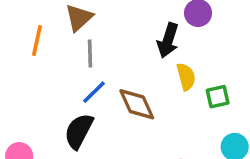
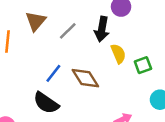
gray line: (90, 53) -> (68, 31), moved, turned 54
black semicircle: (79, 131) -> (46, 103), turned -76

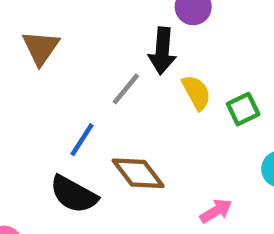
gray line: (68, 31) -> (126, 89), moved
brown diamond: (85, 78) -> (138, 173), moved

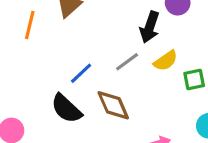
gray line: (126, 89) -> (127, 62), moved
yellow semicircle: (196, 93) -> (166, 61), turned 70

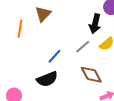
brown diamond: (113, 105) -> (91, 75), moved
black semicircle: (66, 109) -> (47, 79), turned -60

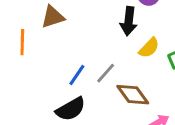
brown triangle: (43, 14) -> (53, 17), turned 36
gray line: (83, 47) -> (106, 73), moved

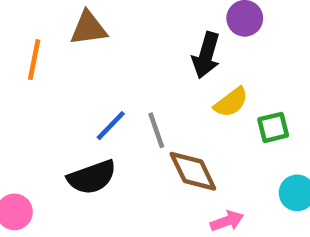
gray line: (106, 73) -> (156, 130), turned -70

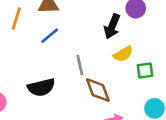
blue line: (111, 126) -> (50, 36), moved

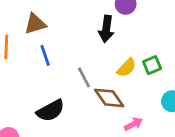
blue line: (50, 36) -> (45, 55), turned -54
yellow semicircle: (123, 54) -> (126, 68), moved

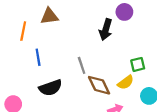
blue line: (45, 55) -> (38, 57), moved
yellow semicircle: (126, 68) -> (126, 82), moved

